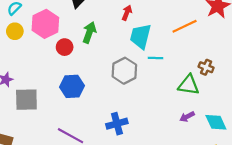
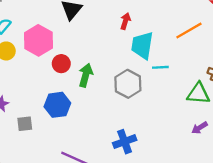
green arrow: (89, 32) -> (86, 75), moved
blue hexagon: (72, 86) -> (57, 105), moved
gray square: (26, 100) -> (25, 124), size x0.6

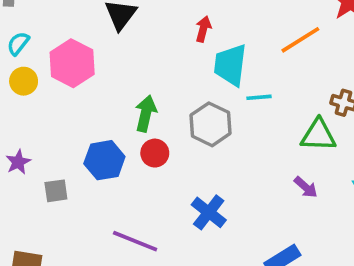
red circle: (61, 64) -> (155, 153), moved
purple arrow: (200, 128) -> (306, 187), moved, turned -105
blue cross: (125, 142) -> (209, 212), turned -30

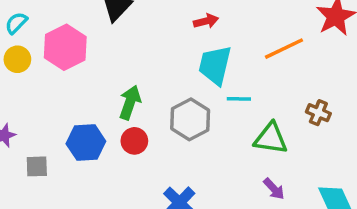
red arrow: (203, 29) -> (206, 21), moved, turned 55
green triangle: (318, 135) -> (271, 138), moved

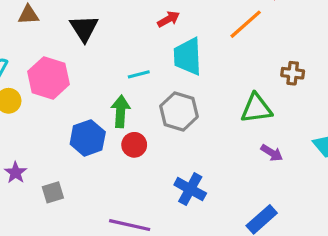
cyan line: (239, 99) -> (139, 74), moved
blue hexagon: (86, 143) -> (88, 138), moved

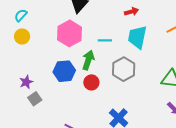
pink hexagon: (49, 78) -> (69, 33), moved
purple star: (16, 173) -> (26, 82), moved
gray square: (53, 192) -> (35, 99), turned -32

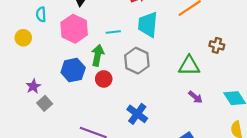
cyan semicircle: (21, 15) -> (41, 14), moved, turned -40

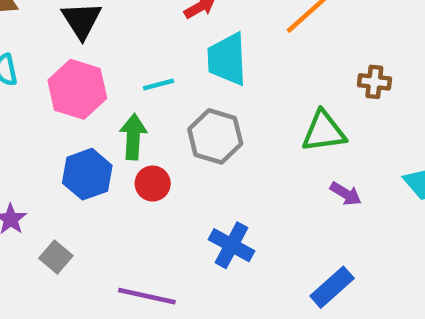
gray square: (45, 103) -> (56, 257), moved

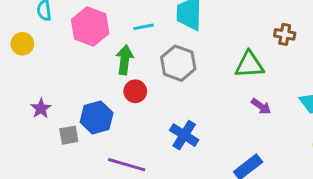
blue hexagon: (87, 174) -> (97, 117), moved
gray square: (56, 257) -> (69, 135), turned 36

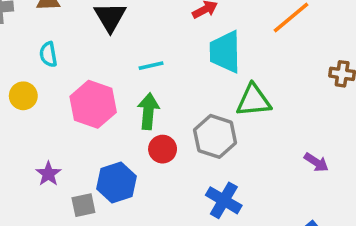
pink hexagon: (90, 26) -> (93, 104), moved
cyan line: (143, 27) -> (151, 66), moved
gray hexagon: (178, 63) -> (215, 136), moved
green triangle: (249, 65) -> (254, 100), moved

